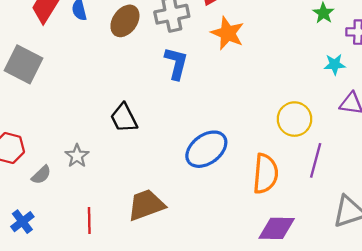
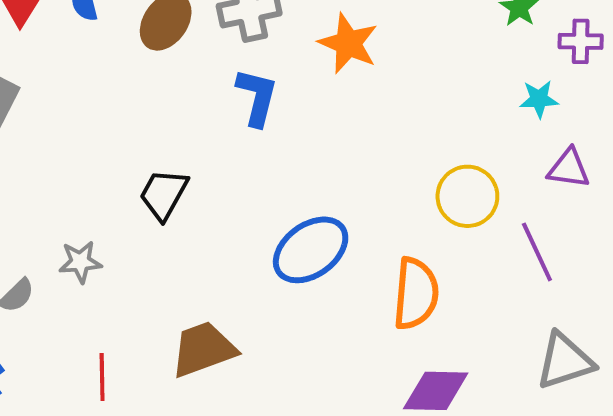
black trapezoid: (124, 118) -> (164, 194), turned 56
gray star: (77, 156) -> (80, 262), turned 30
purple line: (316, 160) -> (537, 252), moved, turned -40

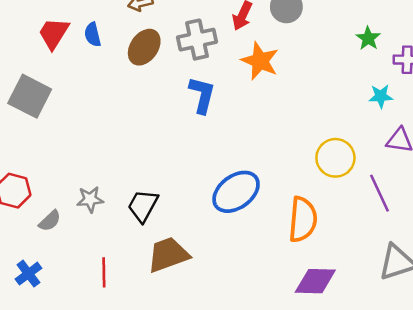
black trapezoid: (164, 194) -> (143, 206), moved

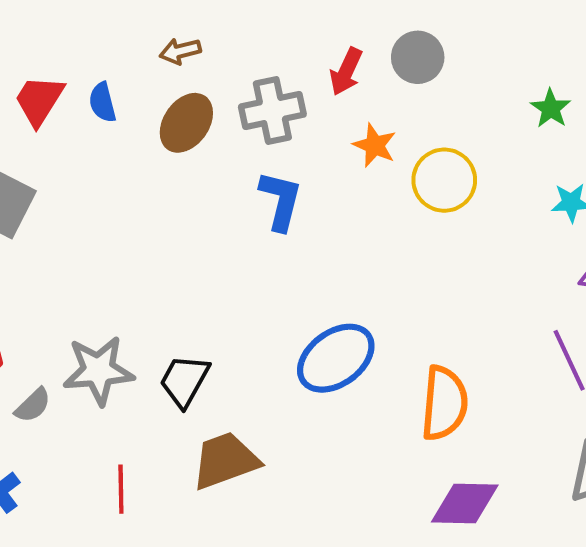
orange star: (260, 61) -> (375, 145), size x0.7
yellow circle: (335, 158) -> (444, 180), moved
gray star: (90, 199) -> (98, 370), size x1.6

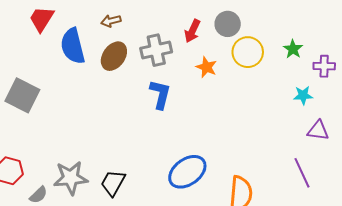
red trapezoid: (39, 100) -> (41, 19), moved
blue semicircle: (102, 102) -> (73, 46), size x1.8
yellow circle: (444, 180) -> (248, 52), moved

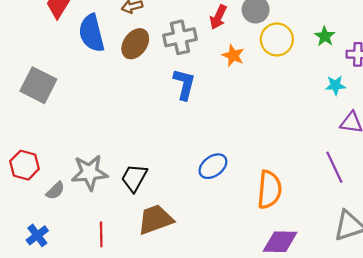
blue ellipse: (187, 172) -> (213, 166), size x0.7

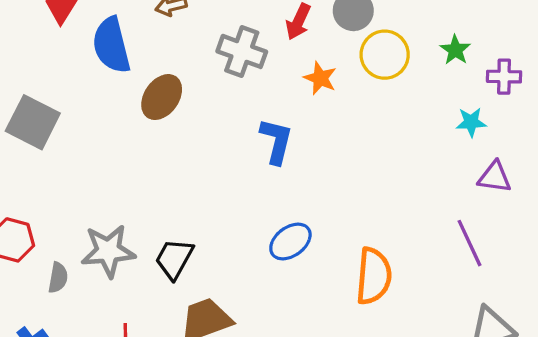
gray cross: (180, 37) -> (242, 51), turned 32
brown ellipse: (135, 44) -> (162, 97), moved
blue L-shape: (184, 84) -> (276, 141), moved
gray semicircle: (55, 191) -> (58, 278), turned -36

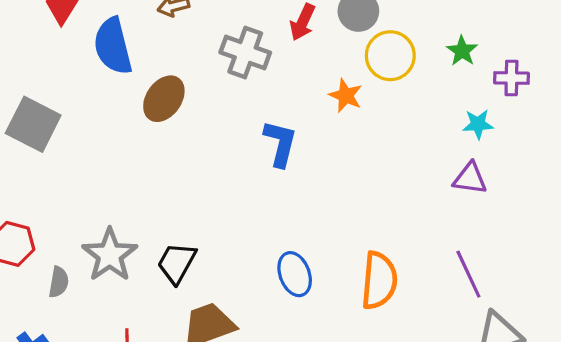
orange star: (320, 78) -> (346, 96), moved
purple triangle: (495, 177) -> (470, 178), moved
blue ellipse: (290, 242) -> (295, 274), moved, turned -75
purple line: (469, 243) -> (468, 274), moved
gray star: (108, 251) -> (110, 255), turned -30

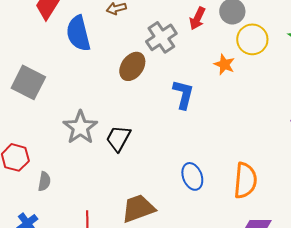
gray cross: (245, 52) -> (161, 37), turned 36
brown ellipse: (164, 99) -> (132, 66), moved
gray star: (110, 255) -> (80, 127), moved
black trapezoid: (177, 263) -> (118, 138), moved

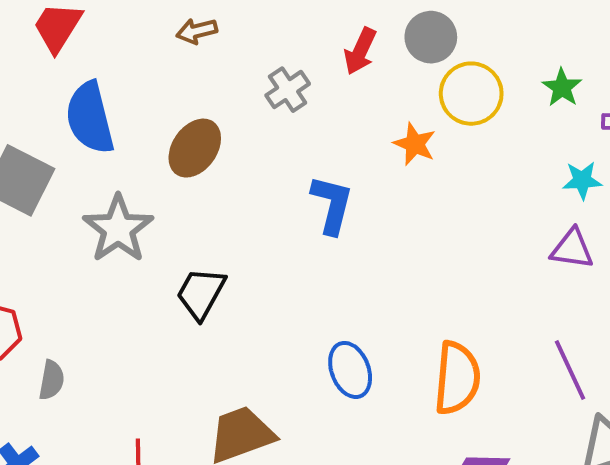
blue semicircle: (78, 33) -> (90, 118), moved
gray cross: (161, 37) -> (288, 90), size x0.7
brown ellipse: (132, 66) -> (195, 148), moved
gray star: (80, 127) -> (118, 229), moved

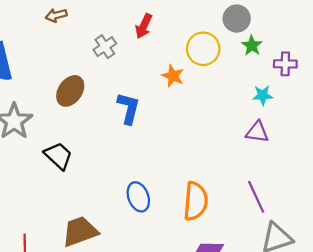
gray circle: (431, 37) -> (237, 19), moved
brown ellipse: (195, 148) -> (70, 91), moved
black trapezoid: (201, 293) -> (58, 156), turned 104

